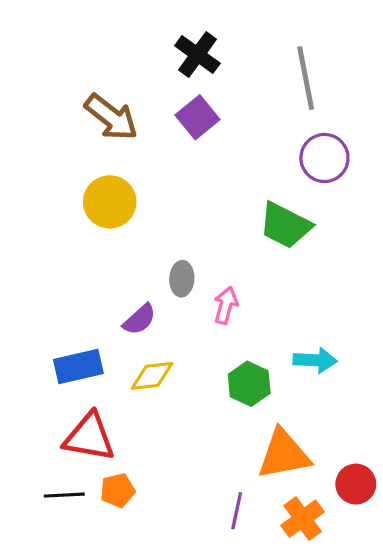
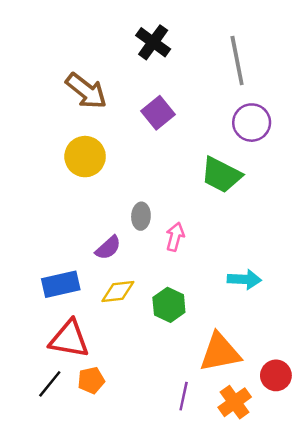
purple square: (197, 117) -> (158, 113), moved
green hexagon: (249, 384) -> (169, 305), moved
black line: (64, 495) -> (50, 384), turned -48

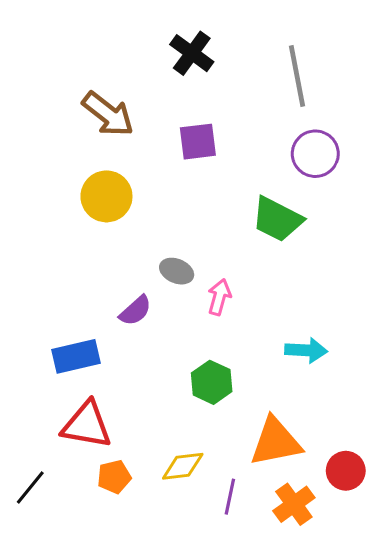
purple square: (158, 113) -> (198, 142), turned 32
gray ellipse: (141, 216) -> (177, 271), turned -70
yellow diamond: (118, 292) -> (183, 466), moved
black line: (50, 384) -> (30, 487), moved

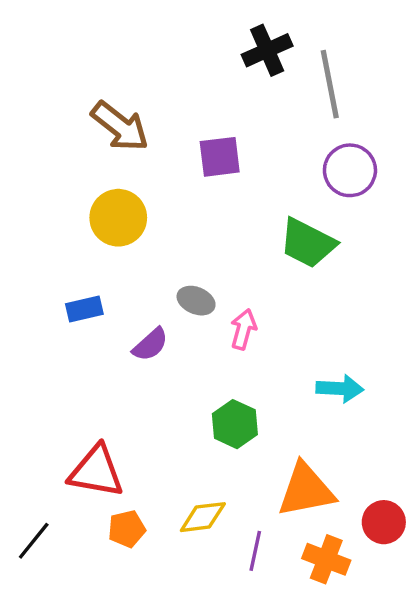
black cross: (192, 53) -> (267, 50), moved, turned 30
blue rectangle: (76, 356) -> (84, 309), moved, size x0.7
orange cross: (294, 504) -> (326, 559), turned -33

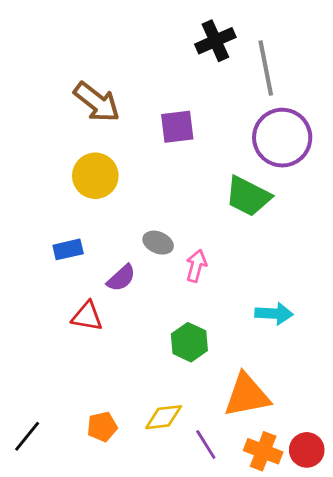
purple circle: (350, 170) -> (282, 138), size x1.4
red triangle: (96, 471) -> (87, 316), moved, size x0.7
red circle: (384, 522) -> (307, 450), moved
purple line: (255, 551) -> (206, 444), turned -44

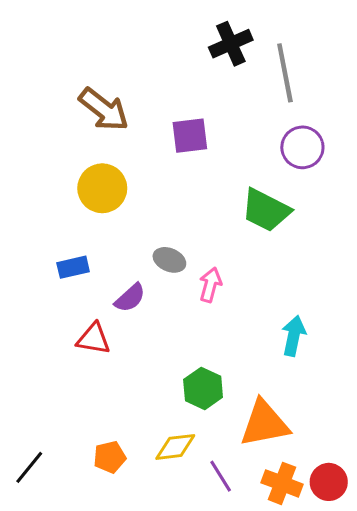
purple circle: (282, 138) -> (302, 147), size x0.7
cyan arrow: (274, 314) -> (294, 336), turned -81
green hexagon: (189, 342) -> (203, 388), moved

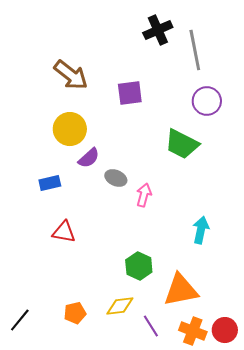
purple semicircle: (130, 298) -> (89, 158), moved

